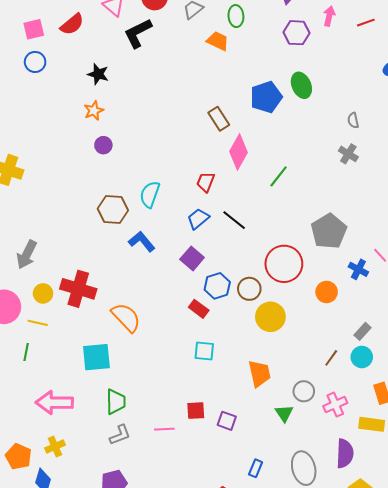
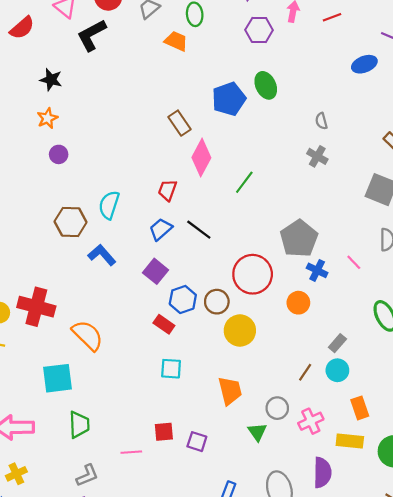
blue cross: (358, 269) -> (317, 270), moved
gray L-shape: (120, 435) -> (87, 475), moved

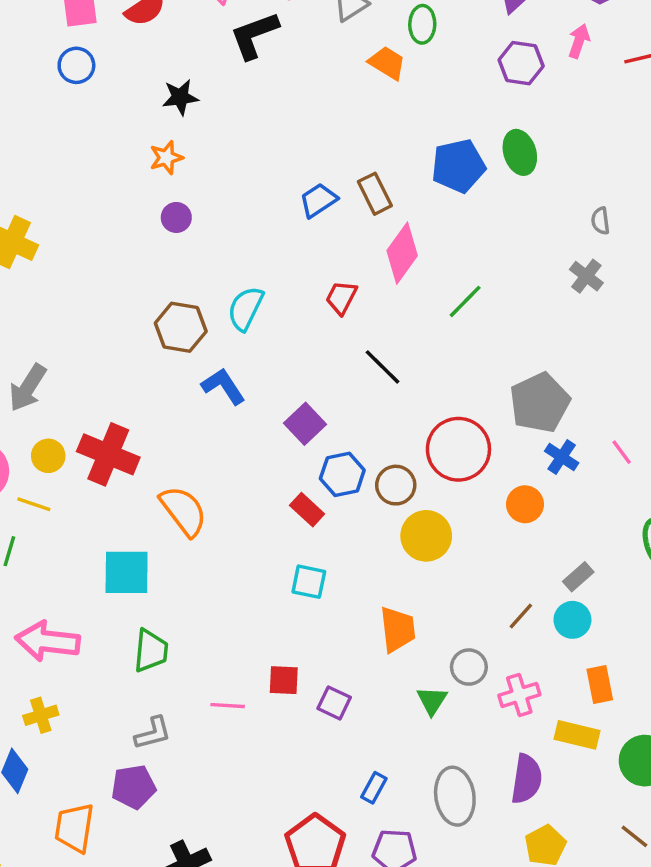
black star: (51, 80) -> (180, 97), turned -30
blue trapezoid: (161, 229) -> (318, 200), moved

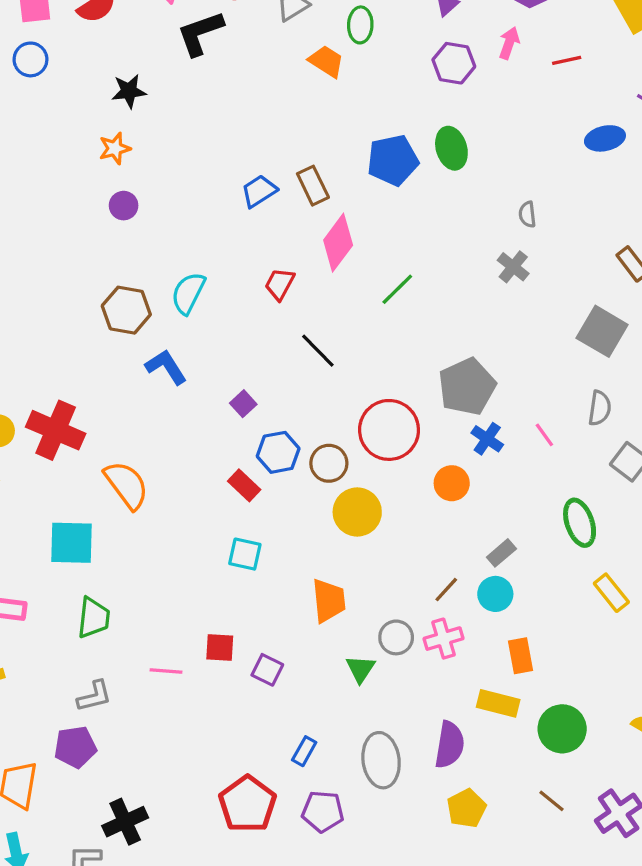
purple square: (305, 424) -> (243, 404), size x0.7
pink cross: (519, 695) -> (444, 639), moved

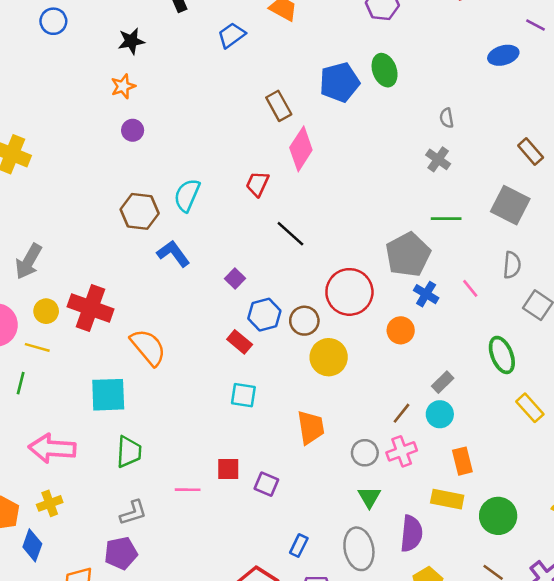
blue trapezoid: (259, 191) -> (232, 35), moved
green line: (397, 289) -> (446, 219), moved, turned 48
green triangle: (360, 669) -> (369, 497), moved

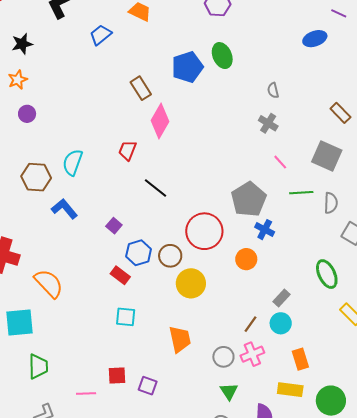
green line: (446, 219) -> (301, 193), moved
pink line: (470, 288) -> (280, 162), moved

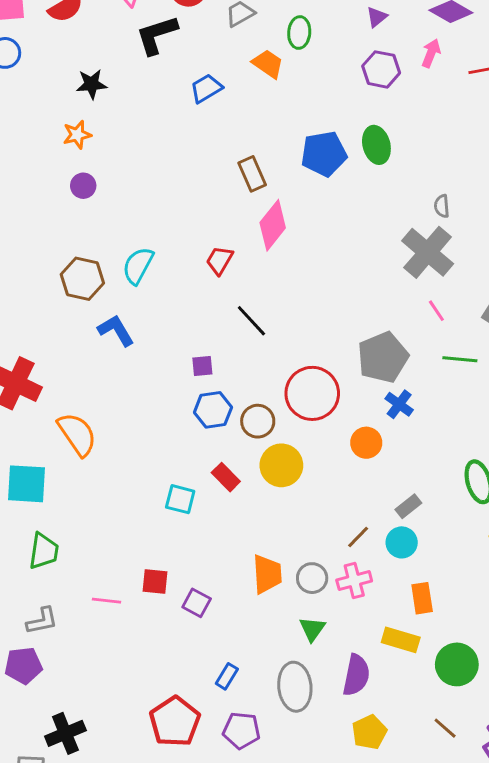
gray cross: (268, 123) -> (428, 252), size x1.8
purple square: (114, 226) -> (202, 366), moved, turned 35
red rectangle: (120, 275) -> (226, 477), moved
orange trapezoid: (180, 339) -> (267, 574), moved

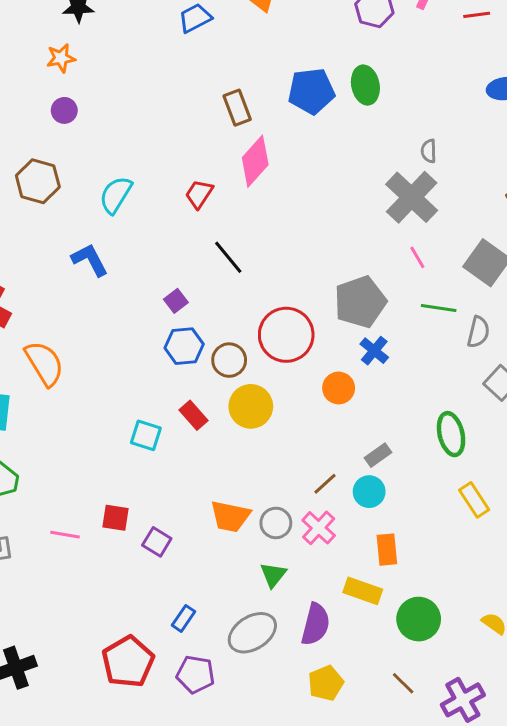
brown hexagon: (82, 279) -> (38, 181), moved
purple square: (202, 366) -> (176, 301), turned -35
orange trapezoid: (267, 574) -> (230, 516), turned 102
pink cross: (354, 581) -> (319, 528), turned -36
gray ellipse: (295, 687) -> (252, 633), turned 60

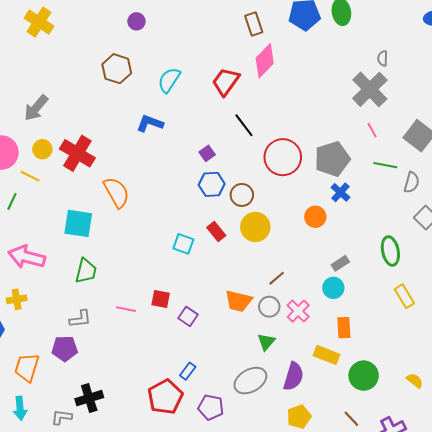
red trapezoid: (199, 194) -> (226, 82), size x1.4
blue L-shape: (90, 260) -> (150, 123), turned -44
red circle: (286, 335) -> (283, 157), moved
brown line: (325, 484) -> (277, 278), moved
blue rectangle: (184, 618) -> (188, 371), moved

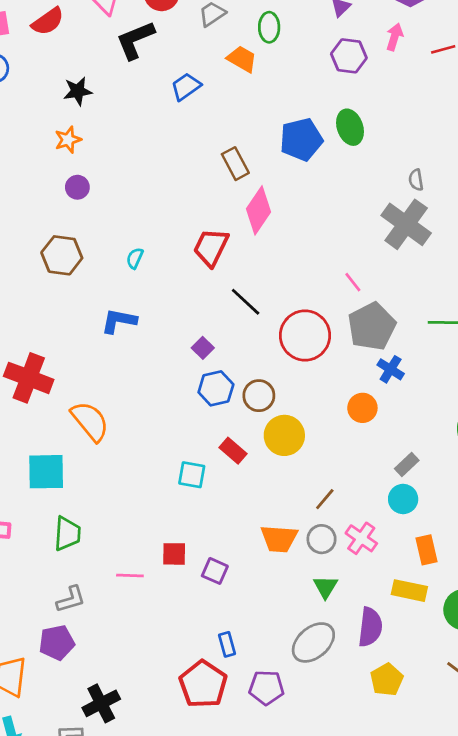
cyan semicircle: (169, 80) -> (135, 258), size x0.6
pink line: (372, 130) -> (353, 282), moved
blue rectangle: (188, 371) -> (227, 644), turned -42

